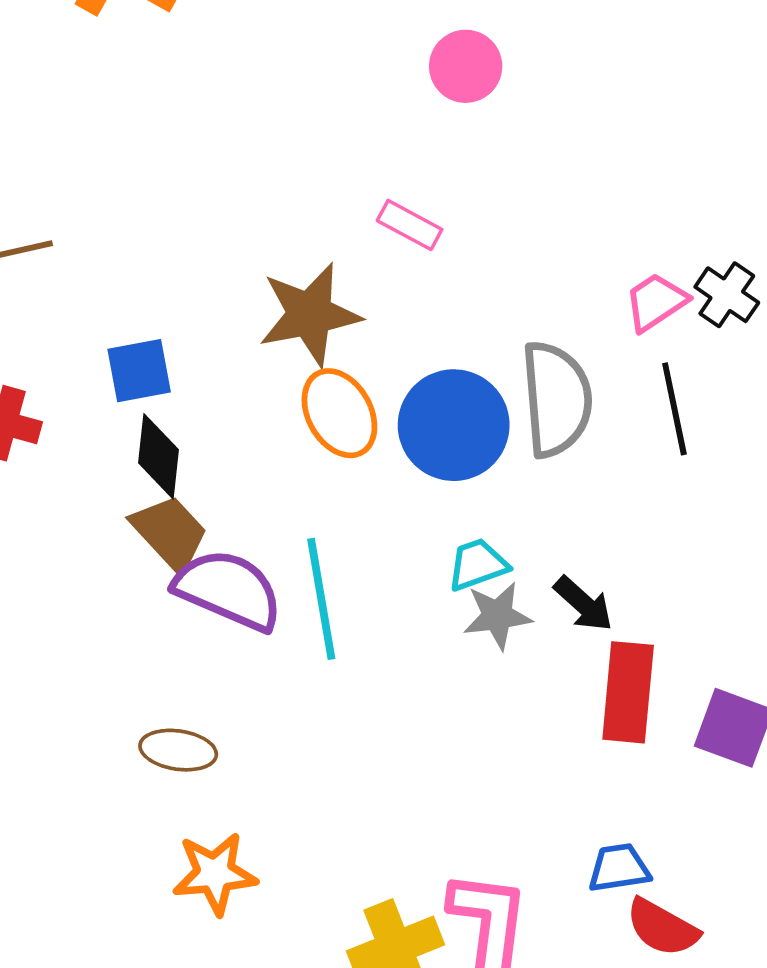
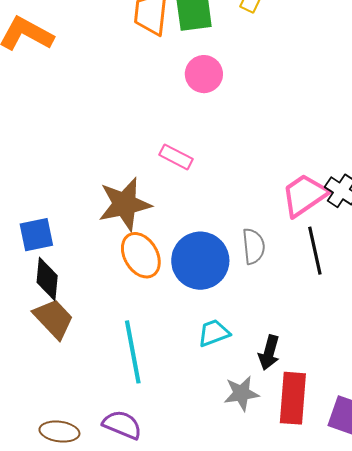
pink trapezoid: (656, 302) -> (304, 195), size x1.4
gray semicircle: (556, 399) -> (253, 246), size x0.6
purple semicircle: (228, 590) -> (122, 425), moved, size x0.7
black arrow: (583, 604) -> (269, 353), turned 64
gray star: (497, 616) -> (241, 393), moved

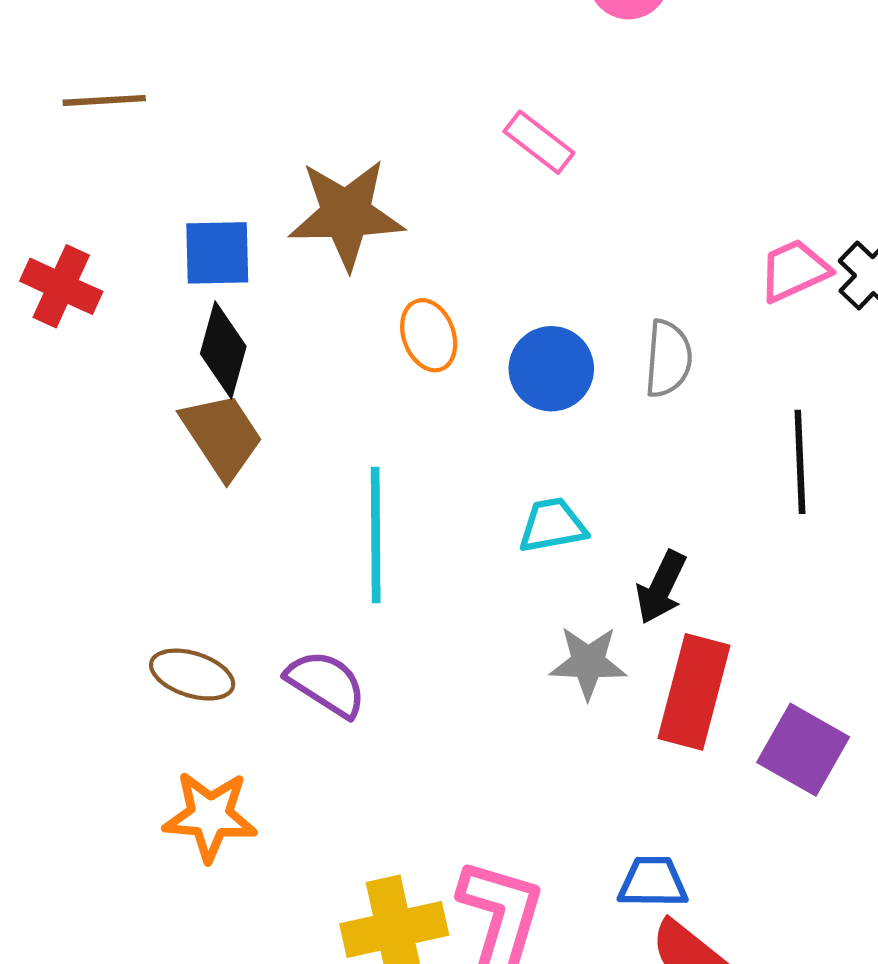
pink trapezoid: (304, 195) -> (794, 270), size x0.7
brown star: (125, 204) -> (346, 214), moved
black line: (315, 251) -> (800, 462), moved
orange ellipse: (141, 255) -> (429, 335), size x0.7
blue circle: (200, 261) -> (551, 369), size x0.7

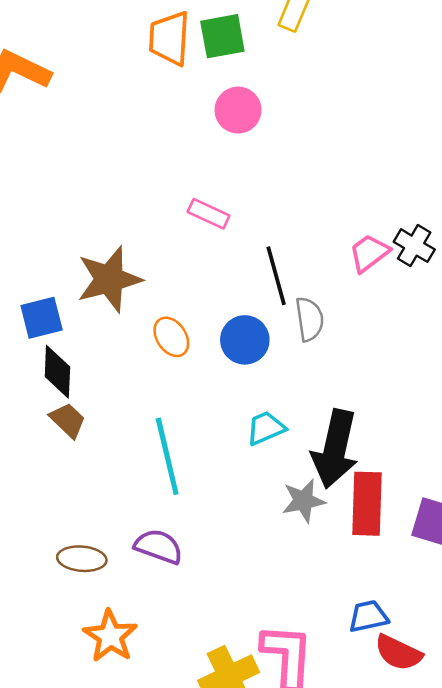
brown trapezoid: (222, 436) -> (68, 420), size x0.7
black line: (800, 462) -> (276, 276), moved
black arrow: (661, 587) -> (335, 449), size x1.8
orange star: (210, 816) -> (110, 636), turned -30

